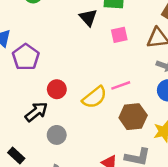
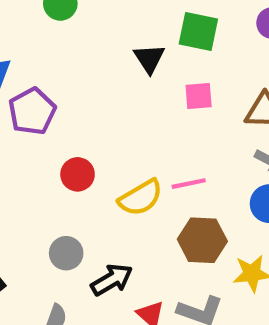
black arrow: (36, 112) -> (112, 280), moved

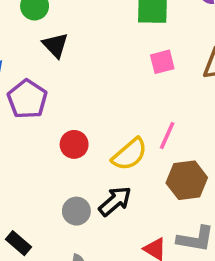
black triangle: (149, 59) -> (55, 45), moved
pink line: (189, 184) -> (167, 135), turned -44
black arrow: (112, 280) -> (115, 201), moved

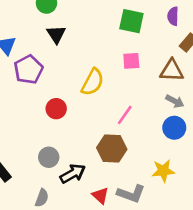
yellow semicircle: (130, 154) -> (93, 82), moved, turned -32
brown hexagon: (187, 180) -> (112, 148), moved
black arrow: (115, 201) -> (73, 174), moved

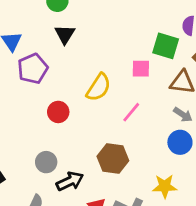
green square: (131, 21) -> (166, 46), moved
pink line: (125, 115) -> (131, 112), moved

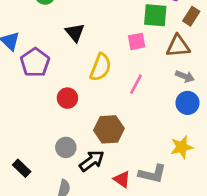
black triangle: (65, 34) -> (75, 32), moved
brown hexagon: (113, 158) -> (109, 129), moved

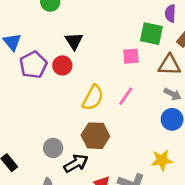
yellow semicircle: (101, 67) -> (93, 98), moved
red circle: (67, 98) -> (62, 65), moved

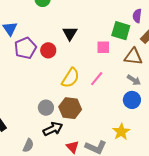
black triangle: (74, 41) -> (70, 33), moved
gray circle: (53, 148) -> (46, 108), moved
yellow star: (162, 160) -> (121, 132), turned -30

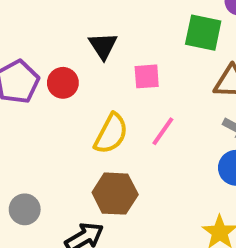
pink square: (103, 47) -> (147, 76), moved
gray circle: (46, 108) -> (25, 209), moved

